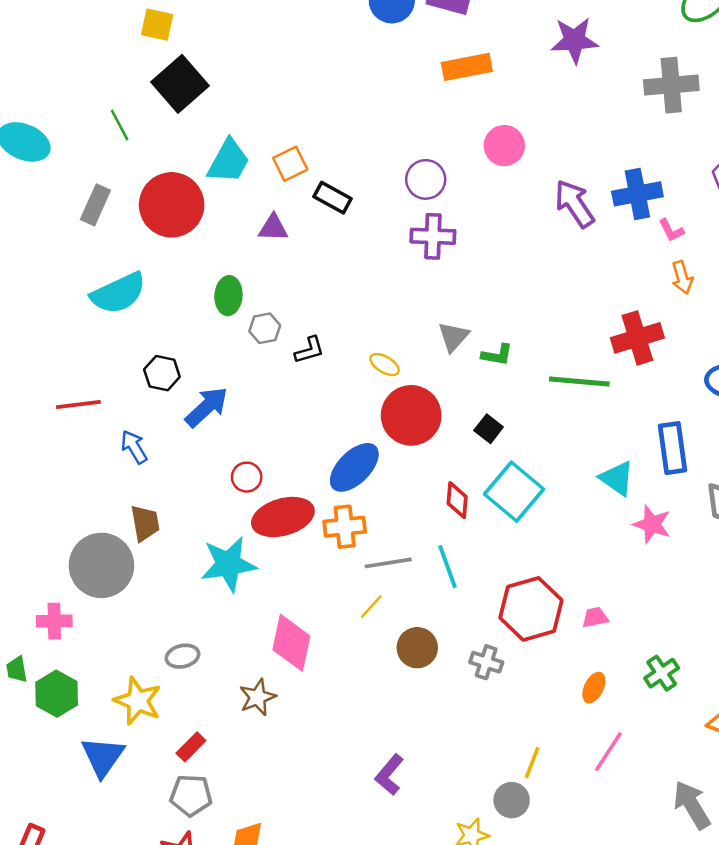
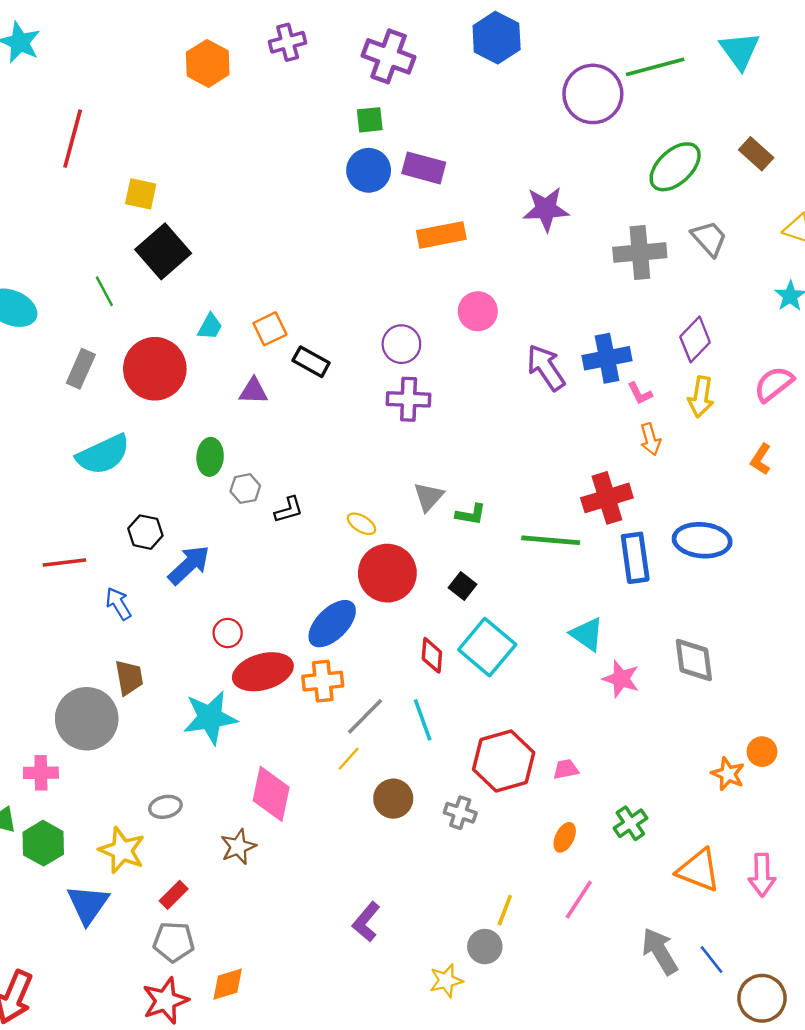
cyan trapezoid: (228, 161) -> (210, 326), size x0.6
blue rectangle: (673, 448) -> (635, 558), moved
gray line: (388, 563) -> (365, 716), turned -36

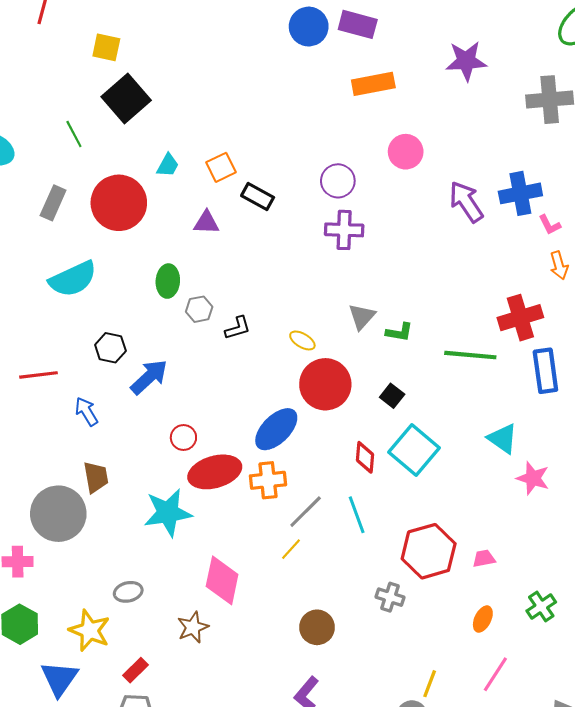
brown circle: (393, 799) -> (317, 627), moved

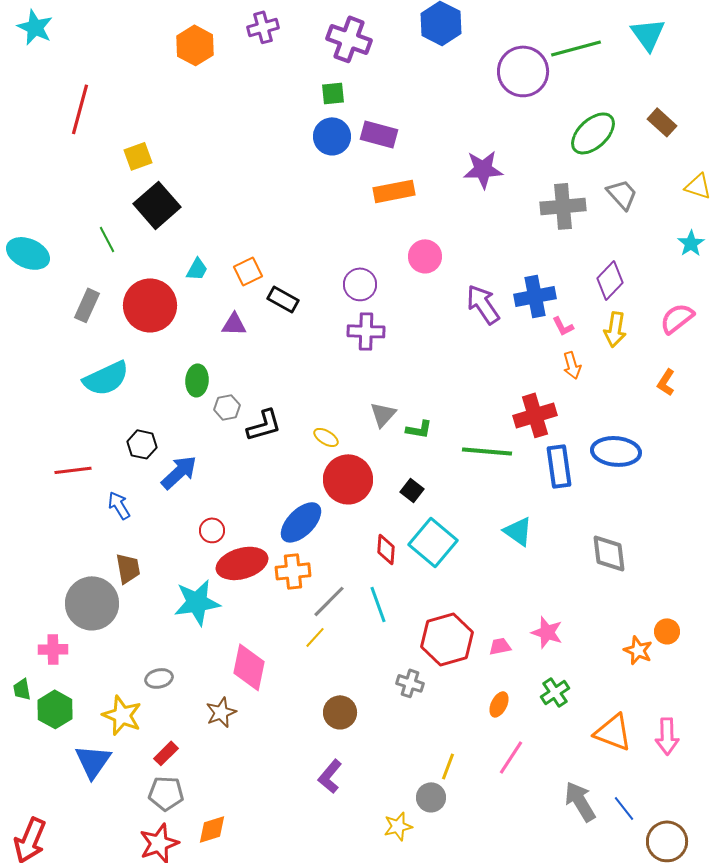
yellow square: (106, 47) -> (138, 156), turned -32
black L-shape: (238, 328) -> (264, 425), size x1.4
pink star: (533, 478) -> (547, 632), moved

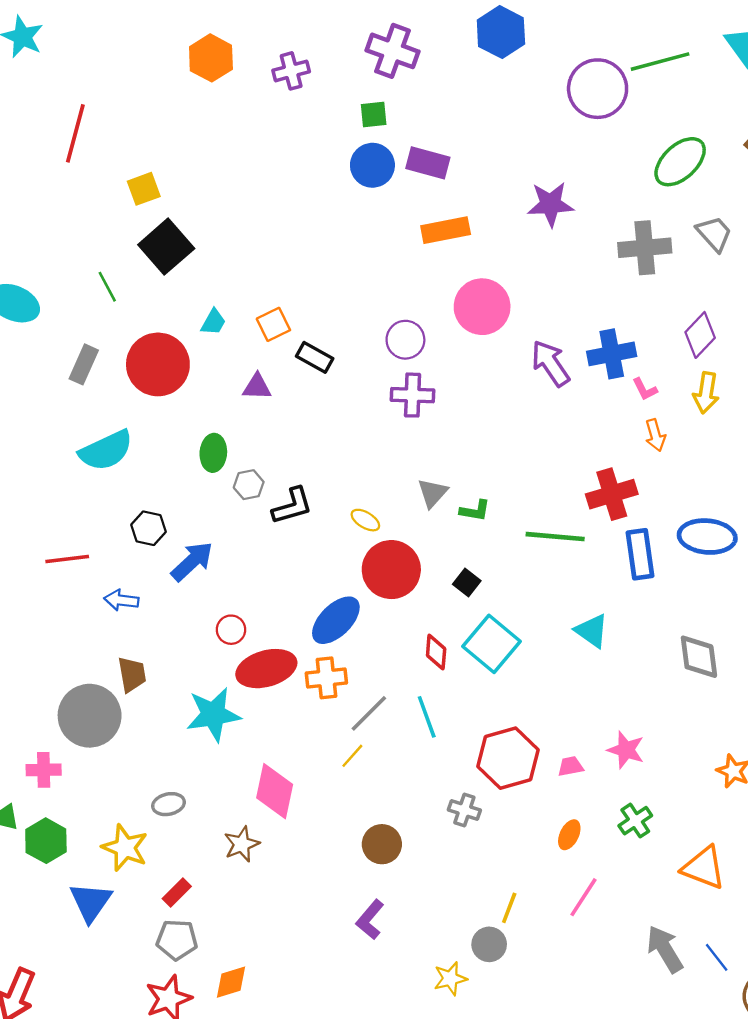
purple cross: (263, 27) -> (291, 71), moved
pink circle: (425, 256) -> (482, 307), size x1.4
blue arrow: (119, 505) -> (121, 600), turned -52

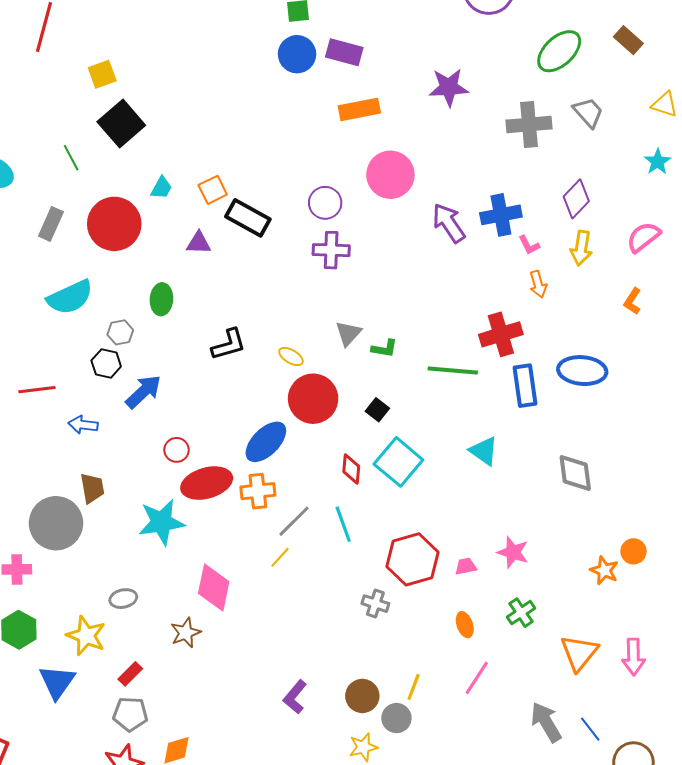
black rectangle: (315, 357) -> (248, 218), size x1.4
gray hexagon: (249, 485) -> (120, 332), moved
orange ellipse: (569, 835) -> (465, 625), turned -45
brown circle: (382, 844) -> (362, 696), moved
orange triangle: (704, 868) -> (579, 653), turned 48

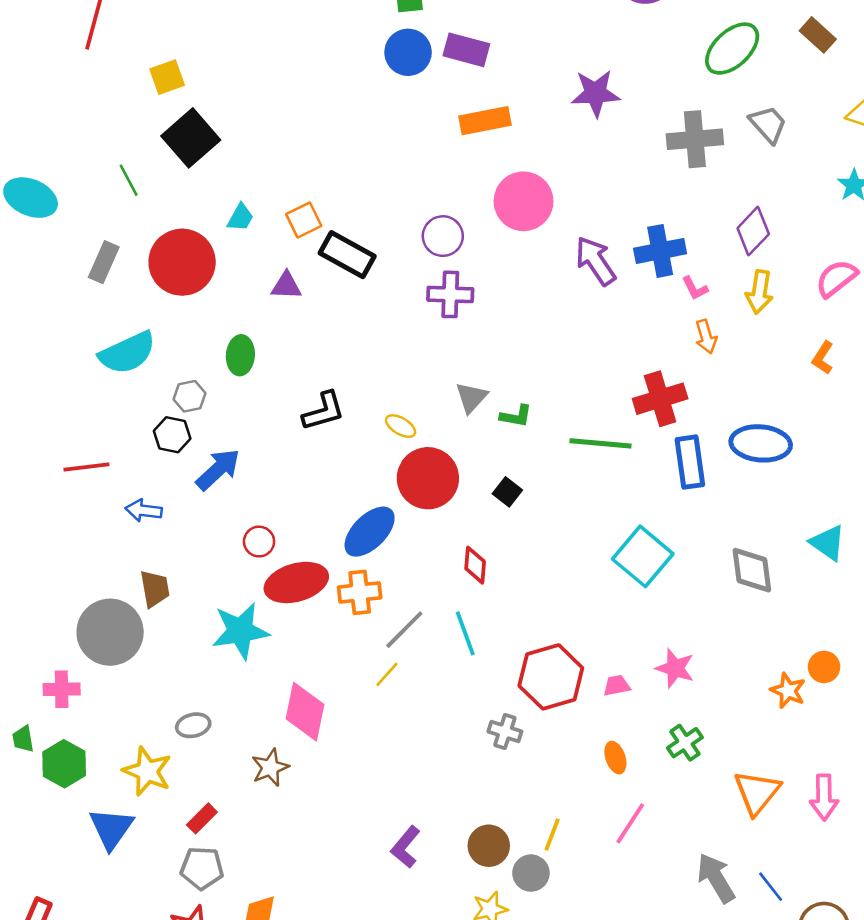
cyan triangle: (484, 451) -> (828, 543), moved
cyan square: (398, 462) -> (643, 556), moved

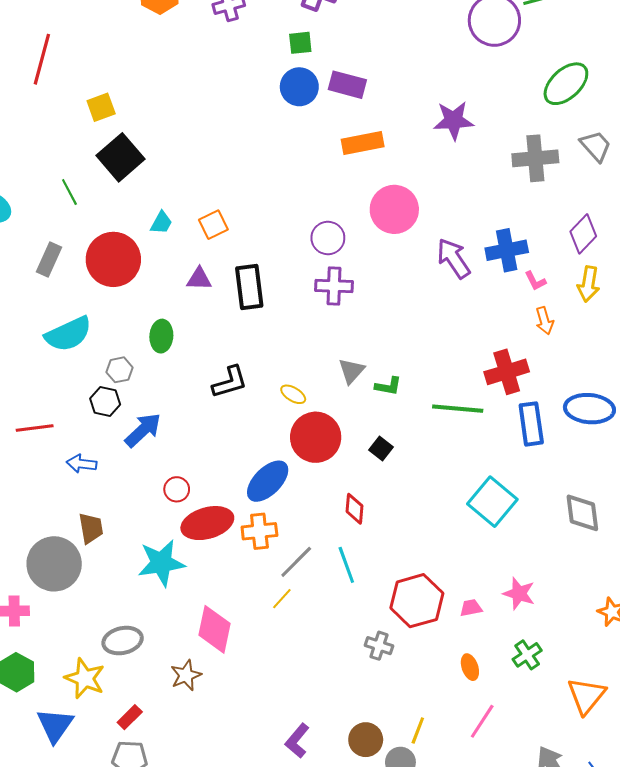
black rectangle: (347, 255) -> (249, 287), moved, turned 54
gray ellipse: (193, 725) -> (123, 641), size x1.4

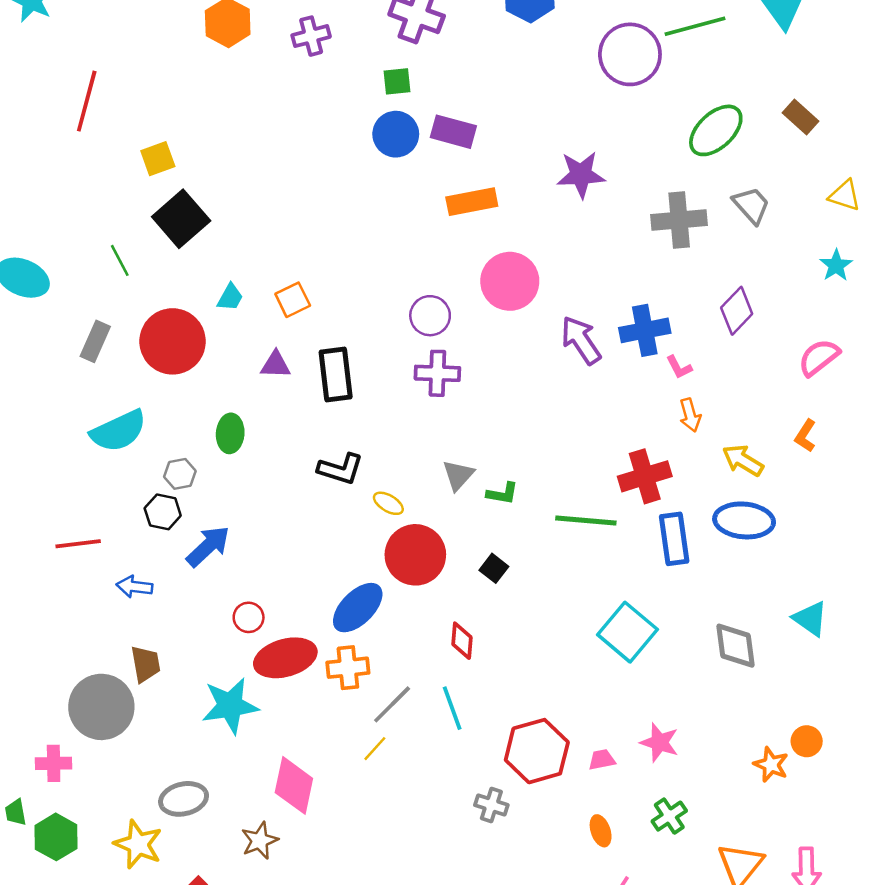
yellow arrow: (588, 284) -> (743, 460), moved, turned 112
black L-shape: (230, 382) -> (341, 469), moved, turned 33

